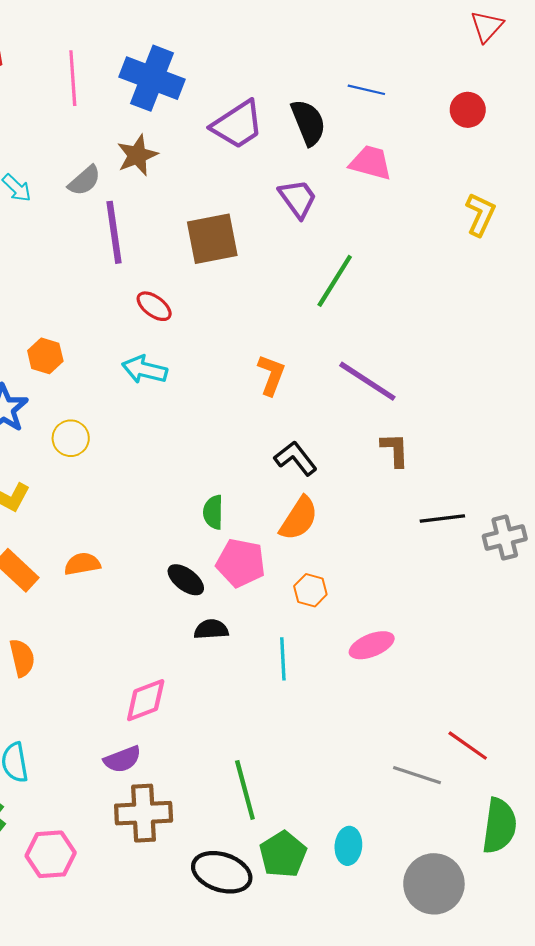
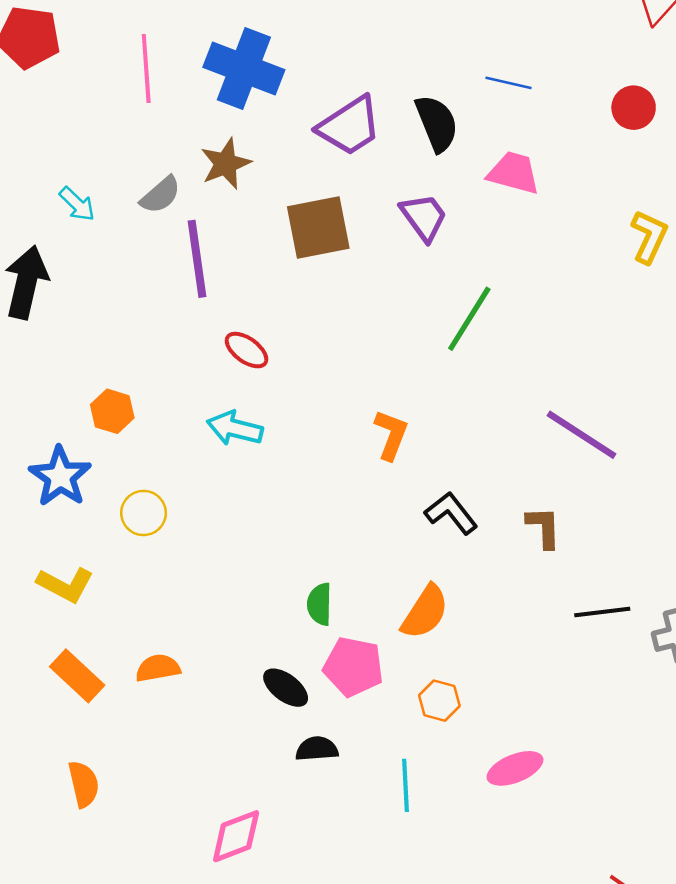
brown square: (212, 239) -> (318, 228), moved
purple line: (367, 381) -> (581, 435), moved
black L-shape: (296, 458) -> (451, 513), moved

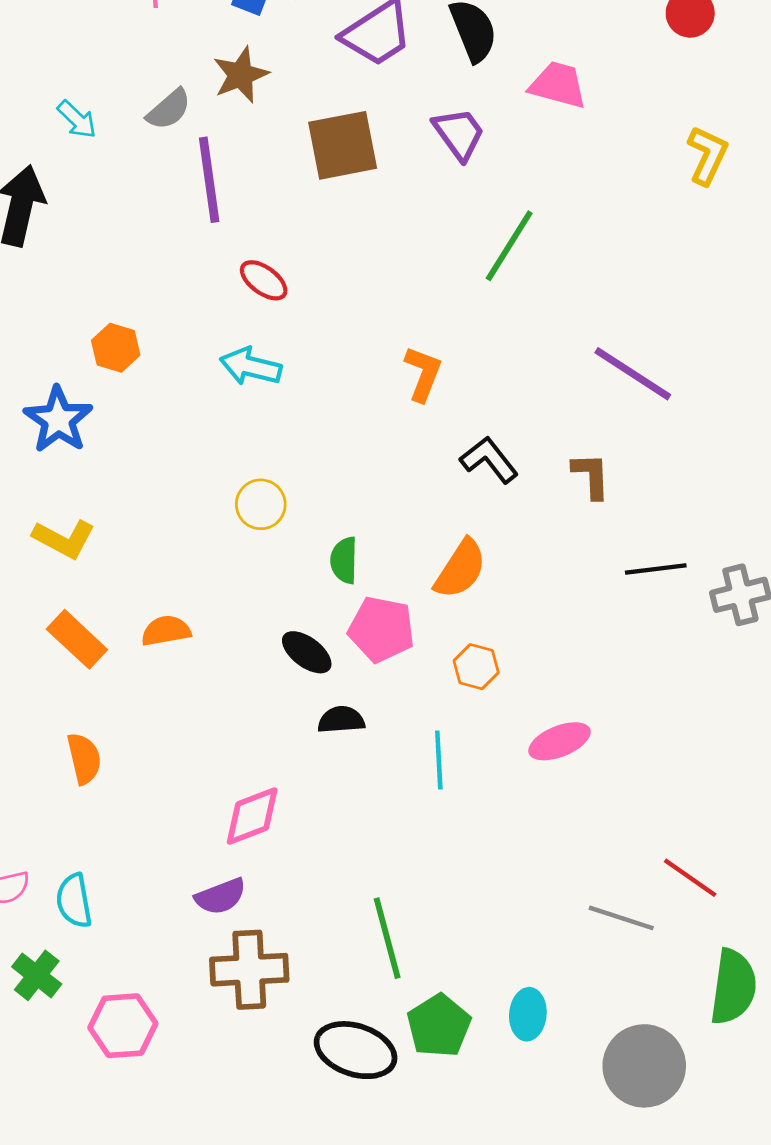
yellow circle: (144, 513) -> (261, 504), moved

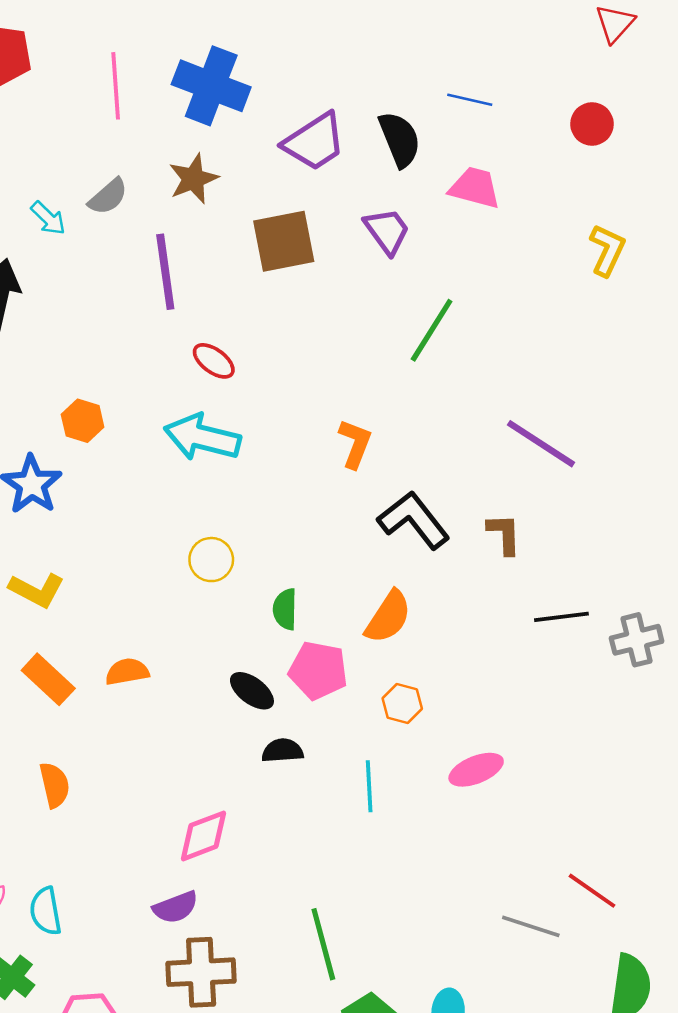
gray semicircle: (169, 109) -> (108, 197), moved
cyan arrow: (251, 366) -> (202, 437), size x1.4
black L-shape: (489, 460) -> (414, 520), size x1.4

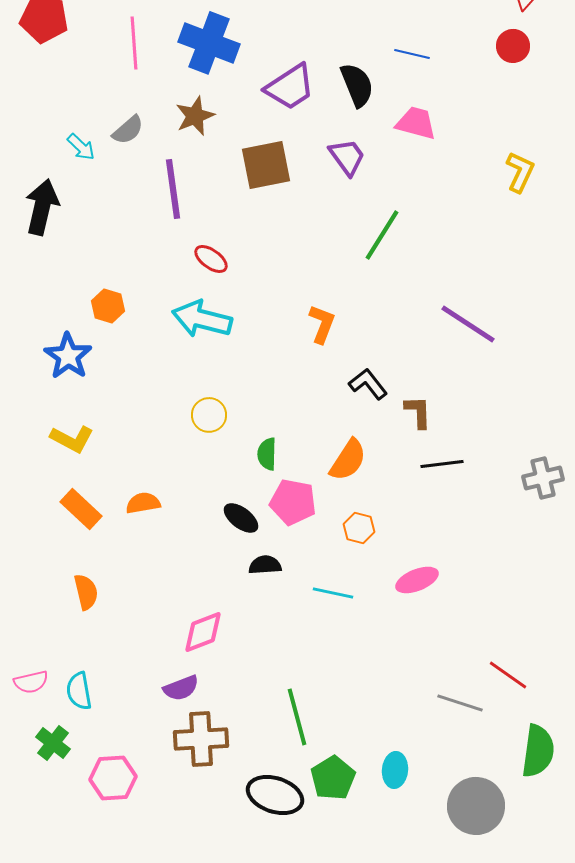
red circle: (592, 124) -> (513, 46), moved
black L-shape: (414, 520) -> (368, 384), size x0.7
brown L-shape: (504, 534) -> (418, 412), moved
black line: (561, 617) -> (442, 464), moved
cyan line: (369, 786) -> (333, 593), turned -75

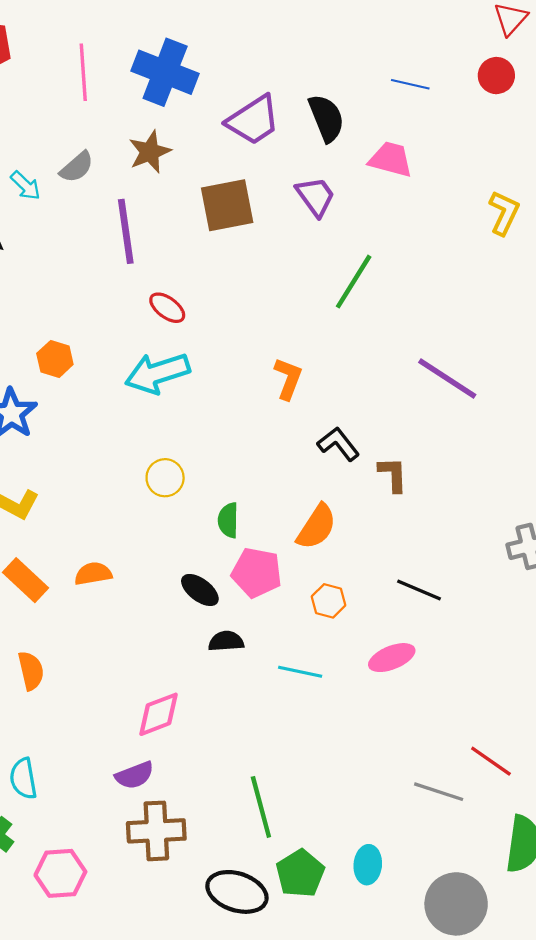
blue line: (412, 54) -> (410, 84), moved
cyan arrow: (202, 319) -> (157, 373), turned -32
black line: (442, 464) -> (419, 590), moved, turned 30

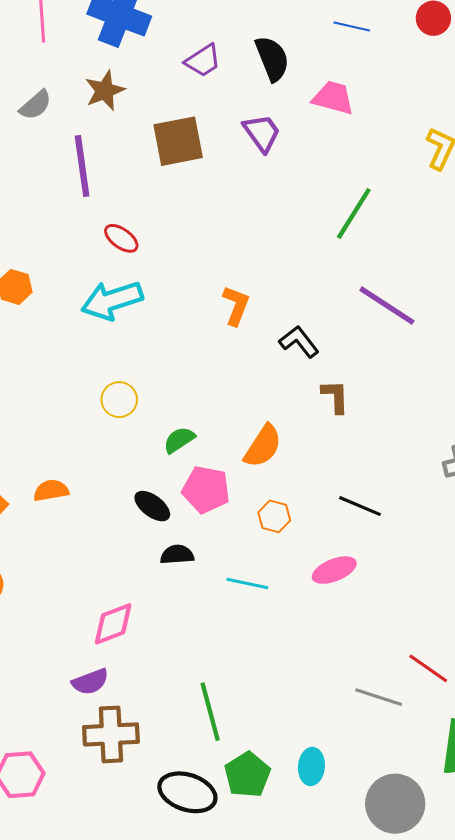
purple trapezoid: (253, 120) -> (203, 61), size x0.7
green line: (354, 282) -> (354, 214), moved
black L-shape: (338, 444) -> (299, 342), moved
green semicircle: (228, 520) -> (179, 440), turned 56

